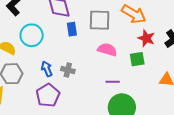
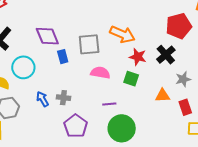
green square: (137, 59) -> (131, 79), turned 35
purple pentagon: (48, 95) -> (76, 126), moved

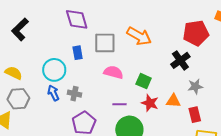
purple diamond: (47, 36) -> (77, 19), moved
red star: (138, 57) -> (150, 103), moved
cyan circle: (23, 67) -> (54, 70), moved

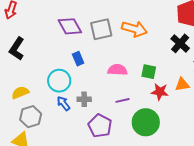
gray square: (105, 43) -> (101, 29), moved
yellow semicircle: (14, 73) -> (20, 93), turned -36
purple line: (119, 104) -> (122, 100), moved

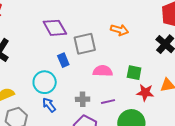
gray square: (101, 29) -> (85, 44), moved
orange arrow: (134, 29) -> (119, 30), size x0.7
gray cross: (84, 99) -> (83, 99), moved

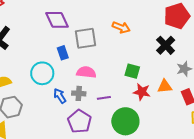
pink semicircle: (103, 71) -> (86, 72), moved
blue arrow: (49, 105) -> (60, 96), moved

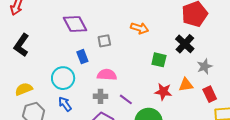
gray square: (85, 38) -> (104, 41), size x0.6
green square: (132, 71) -> (159, 60), moved
blue arrow: (60, 96) -> (65, 104), moved
purple line: (104, 98) -> (126, 99), turned 48

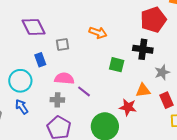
black cross: (185, 44) -> (143, 49), turned -36
red star: (163, 92) -> (128, 107), moved
purple line: (126, 99) -> (84, 91), moved

